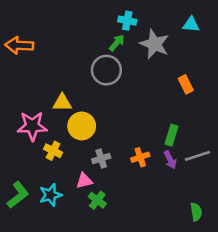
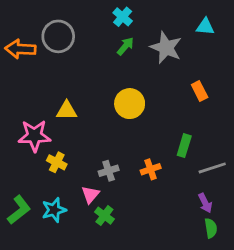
cyan cross: (127, 21) -> (123, 17), moved, turned 30
gray circle: (106, 70) -> (58, 36), moved
yellow circle: (82, 126) -> (130, 104), moved
purple arrow: (170, 160) -> (205, 203), moved
pink triangle: (84, 181) -> (90, 195), turned -36

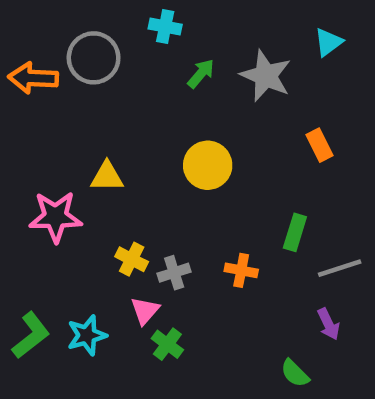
cyan cross: (123, 17) -> (165, 27), moved, turned -30
cyan triangle: (205, 27) -> (328, 42), turned -42
yellow cross: (57, 162) -> (132, 259), moved
orange cross: (151, 169) -> (241, 270), turned 30
green semicircle: (211, 228) -> (295, 373), moved, turned 144

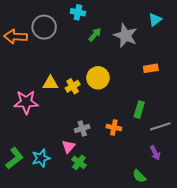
orange rectangle: (319, 145) -> (151, 68), turned -72
yellow cross: (132, 259) -> (73, 86), moved, turned 32

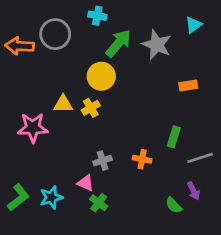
green arrow: (95, 34) -> (118, 43), size x1.6
yellow circle: (98, 78) -> (101, 76), moved
pink triangle: (68, 147) -> (85, 183), turned -48
green semicircle: (139, 176) -> (174, 205), moved

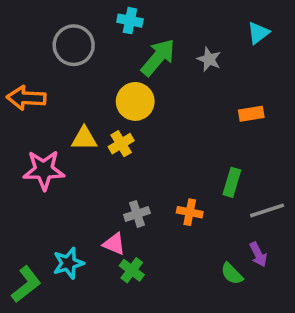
gray star: (157, 45) -> (209, 59), size x0.6
orange arrow: (20, 46) -> (26, 98), moved
green L-shape: (18, 197) -> (26, 284), moved

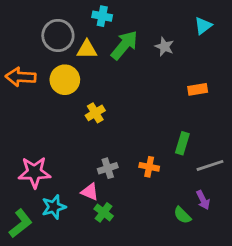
yellow circle: (135, 101) -> (65, 80), moved
yellow triangle: (84, 138) -> (87, 49), moved
pink star: (44, 170) -> (34, 172), moved

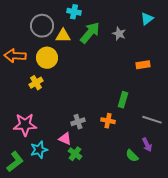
yellow cross: (95, 113) -> (36, 83), moved
green rectangle: (182, 143) -> (123, 100), moved
gray line: (210, 165) -> (152, 120), turned 36

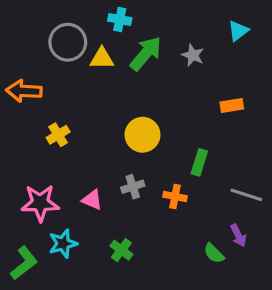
yellow circle: (47, 58) -> (142, 135), moved
gray cross: (78, 122) -> (133, 187), moved
pink triangle: (65, 139) -> (92, 200), moved

